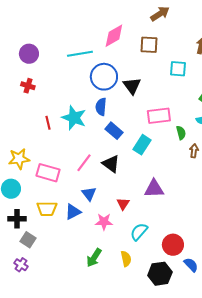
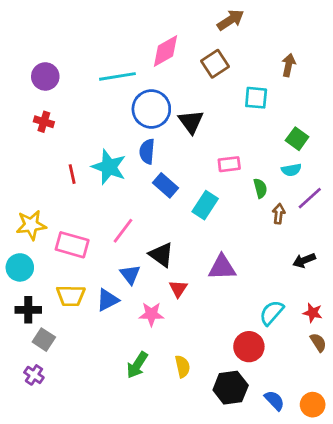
brown square: (149, 45) -> (215, 64), turned -36
pink rectangle: (159, 116) -> (229, 164), size x0.7
black triangle: (111, 164) -> (161, 255), moved
cyan semicircle: (139, 232) -> (272, 313), moved
blue semicircle: (191, 265) -> (274, 400), moved

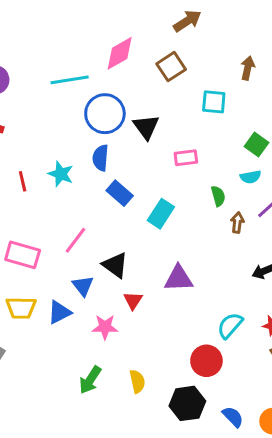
pink rectangle: (229, 164) -> (186, 158), moved
cyan star: (109, 167) -> (61, 174), size x0.7

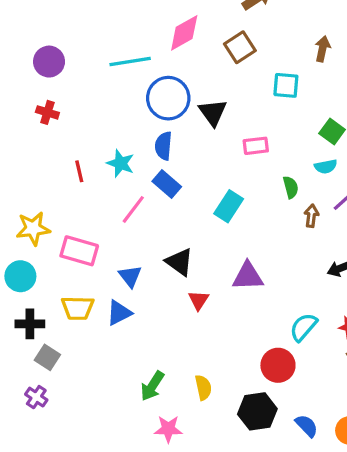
blue rectangle: (120, 193) -> (167, 184), moved
pink line: (76, 240) -> (133, 209), moved
blue triangle: (83, 286) -> (130, 276), moved
pink star: (105, 327) -> (168, 429), moved

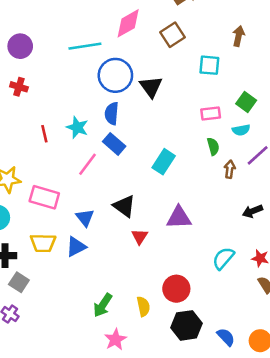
pink rectangle: (256, 146) -> (211, 113), moved
red circle: (278, 365) -> (176, 289), moved
pink star: (168, 429) -> (115, 339), turned -30

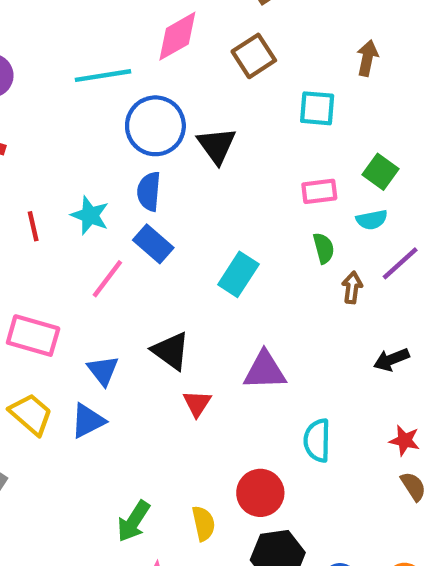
yellow trapezoid: (43, 243) -> (31, 414), turned -140
cyan semicircle: (223, 258) -> (317, 440), moved, turned -40

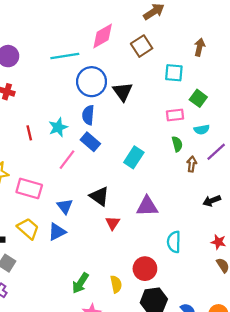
green square: (380, 172) -> (198, 98), moved
cyan star: (90, 215) -> (58, 127), turned 30

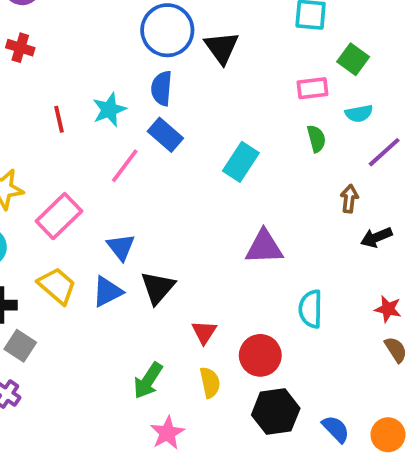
brown arrow: (192, 164) -> (349, 199), moved
pink rectangle: (29, 188) -> (59, 216), turned -60
black triangle: (99, 196) -> (158, 288), moved, turned 35
red triangle: (113, 223) -> (204, 332), moved

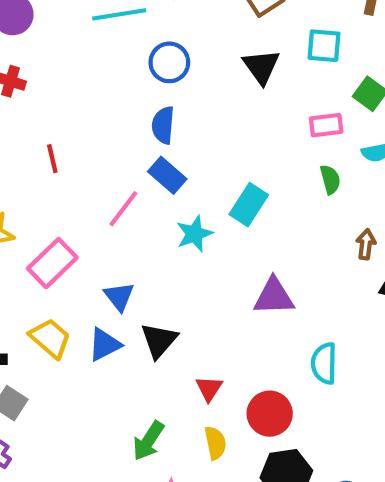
blue circle: (167, 30) -> (169, 62), size x0.7
black triangle: (222, 48) -> (261, 67), moved
cyan star: (109, 110) -> (194, 234), moved

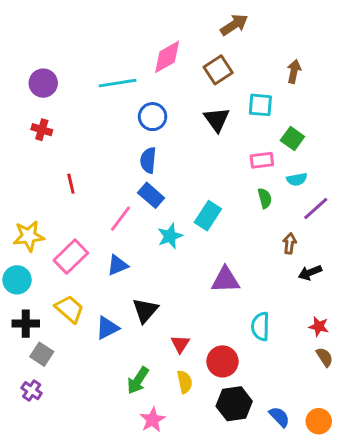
blue triangle: (119, 297) -> (118, 265), moved, turned 45
blue triangle: (105, 345) -> (107, 328), moved

